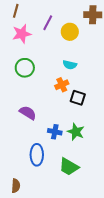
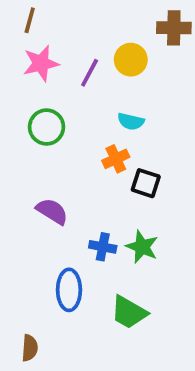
purple line: (48, 23) -> (90, 73), moved

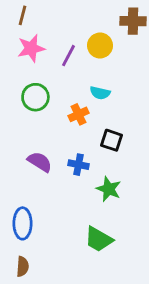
orange cross: (116, 159) -> (78, 114), moved
blue cross: (103, 247) -> (78, 165), moved
blue ellipse: (69, 290) -> (23, 223), moved

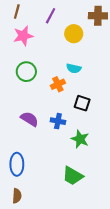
purple line: (68, 56) -> (51, 16), moved

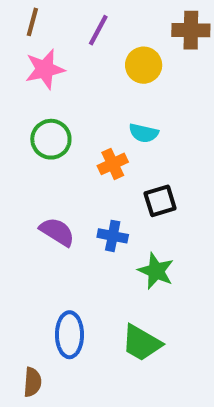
black square: (82, 103) -> (160, 201), turned -35
blue ellipse: (17, 164) -> (69, 335), moved

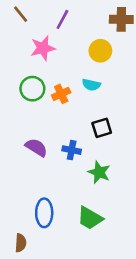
brown line: (32, 22) -> (21, 14), turned -54
yellow circle: (144, 65) -> (100, 51), moved
pink star: (45, 69) -> (43, 48), moved
orange cross: (113, 164) -> (61, 94), moved

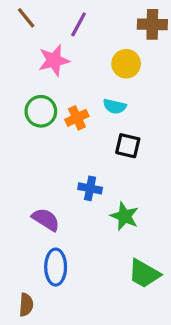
black square: (102, 128) -> (128, 146), moved, turned 30
purple semicircle: (36, 147) -> (46, 219), moved
green trapezoid: (90, 218) -> (144, 274), moved

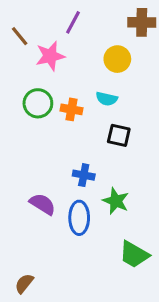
brown line: (26, 18) -> (20, 36), moved
orange cross: (77, 118) -> (72, 109), turned 35
blue ellipse: (56, 267) -> (79, 218), moved
brown semicircle: (26, 305) -> (24, 283), turned -145

